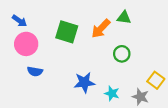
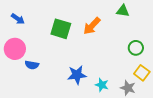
green triangle: (124, 18) -> (123, 11), moved
pink circle: (26, 44) -> (15, 49), moved
green circle: (122, 54) -> (136, 48), moved

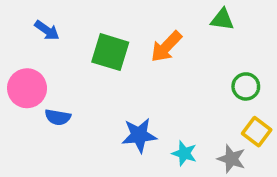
blue arrow: (18, 19) -> (47, 30), moved

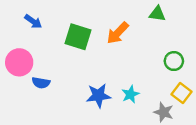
cyan star: (184, 153) -> (130, 94), moved, turned 30

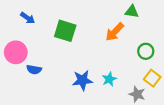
orange arrow: (118, 33) -> (115, 32), moved

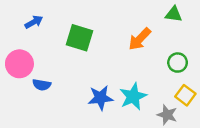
green triangle: (132, 12) -> (174, 14), moved
blue arrow: (28, 18) -> (34, 22), turned -64
cyan star: (109, 79) -> (133, 96), size x1.5

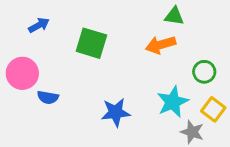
green triangle: (174, 14) -> (174, 16), moved
orange arrow: (140, 39) -> (161, 45), turned 30
cyan star: (133, 96) -> (173, 102), moved

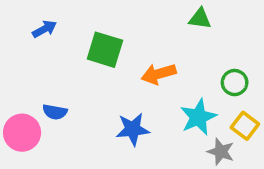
orange arrow: (161, 45) -> (159, 74), moved
pink circle: (22, 73) -> (22, 133), moved

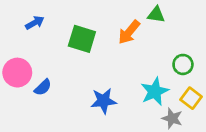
orange arrow: (159, 74) -> (129, 32), moved, turned -35
blue semicircle: (55, 112) -> (43, 87), turned -54
pink circle: (22, 133) -> (17, 73), moved

